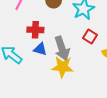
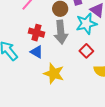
gray arrow: (62, 48) -> (61, 32), moved

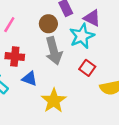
red cross: (36, 33) -> (15, 56), moved
yellow star: (54, 74) -> (54, 101), turned 30

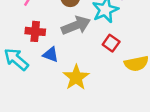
gray arrow: (54, 51) -> (76, 25), turned -96

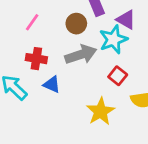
yellow star: (76, 77) -> (101, 111), moved

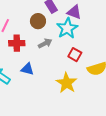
gray arrow: (81, 55) -> (45, 43), size x0.6
red cross: (36, 59) -> (17, 43), moved

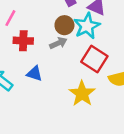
brown circle: (38, 21) -> (64, 25), moved
red square: (75, 55) -> (94, 59), size x1.5

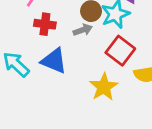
blue triangle: (34, 73) -> (54, 61), size x1.5

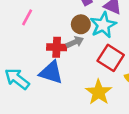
red cross: (45, 24) -> (57, 47), moved

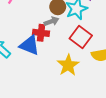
red cross: (57, 47) -> (41, 33), moved

